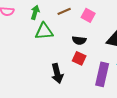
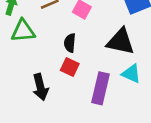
black semicircle: (79, 40) -> (70, 43), turned 88

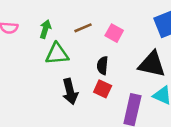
black arrow: (40, 87) -> (70, 92), moved

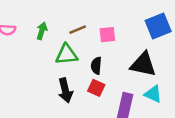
pink square: (114, 33) -> (107, 35), turned -35
green triangle: (57, 54) -> (67, 54), moved

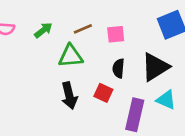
green arrow: (42, 31) -> (43, 30), turned 35
black triangle: (143, 64) -> (155, 67), turned -44
black semicircle: (96, 66) -> (118, 68), moved

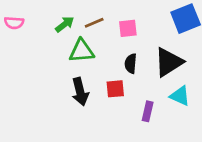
green arrow: (43, 30) -> (65, 24), moved
red square: (103, 93) -> (115, 89), turned -30
purple rectangle: (135, 115) -> (148, 111), size x0.6

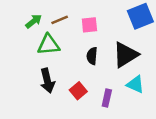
red square: (115, 89) -> (78, 91), moved, turned -35

